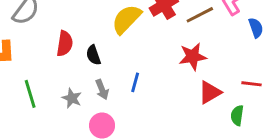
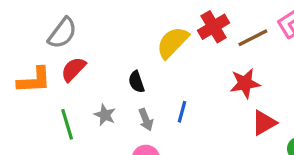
red semicircle: (65, 44) -> (73, 69), moved, turned -145
gray star: (72, 98) -> (105, 115), moved

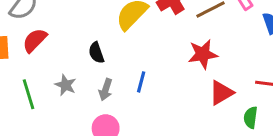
gray arrow: (146, 120) -> (106, 90), turned 40

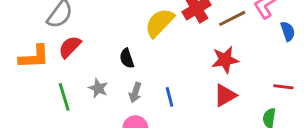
blue line: (141, 82) -> (170, 97), moved, turned -30
red triangle: (221, 93) -> (225, 95), moved

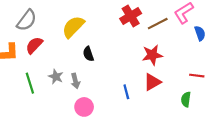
yellow semicircle: (160, 23) -> (73, 27), moved
black semicircle: (127, 58) -> (88, 54), moved
gray arrow: (135, 93) -> (75, 81), moved, turned -32
blue line: (170, 97) -> (126, 92), moved

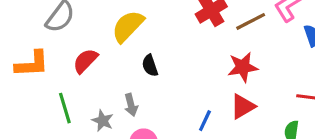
red semicircle: (34, 45) -> (85, 61), moved
gray star: (56, 77) -> (103, 121), moved
blue line: (126, 92) -> (205, 121), turned 40

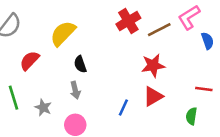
gray arrow: (131, 105) -> (75, 90), moved

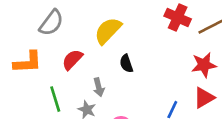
red cross: (128, 21) -> (178, 18), turned -35
gray arrow: (75, 90) -> (99, 87), moved

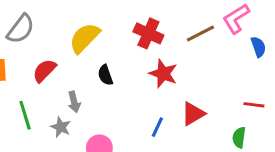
red cross: (178, 18) -> (148, 33), moved
red star: (204, 65) -> (163, 74), moved, turned 30

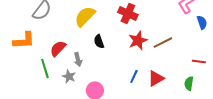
brown line: (200, 33) -> (163, 42), moved
red semicircle: (44, 71) -> (58, 48), moved
red star: (163, 74) -> (138, 40), turned 30
red triangle: (193, 114) -> (156, 78), moved

